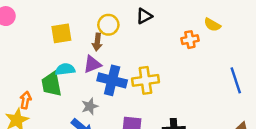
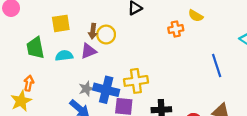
yellow circle: (108, 25) -> (106, 35), moved
blue cross: (112, 80) -> (106, 90), moved
yellow cross: (145, 80) -> (136, 81), moved
green trapezoid: (51, 84) -> (35, 48), moved

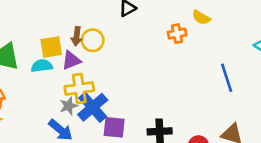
yellow square: (61, 23) -> (51, 47), moved
yellow cross: (136, 81) -> (79, 88), moved
blue cross: (106, 90) -> (93, 107), turned 35

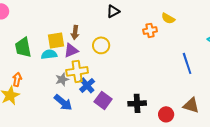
yellow circle: (93, 40) -> (101, 45), moved
gray star: (69, 106) -> (62, 79), moved
blue cross: (93, 107) -> (87, 85), size x0.7
purple square: (114, 127) -> (103, 100), turned 30

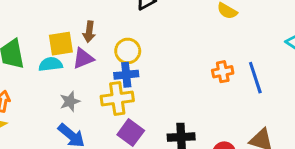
orange cross: (150, 30) -> (223, 72), moved
yellow cross: (77, 71) -> (117, 98), moved
blue cross: (87, 85) -> (126, 75), moved, turned 35

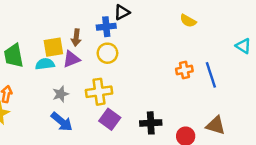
blue cross: (126, 75) -> (106, 27), moved

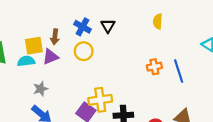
black triangle: (122, 12) -> (108, 26), moved, turned -32
yellow semicircle: (188, 21) -> (158, 21), turned 64
blue cross: (106, 27) -> (83, 27), turned 35
yellow cross: (99, 92) -> (100, 100), moved

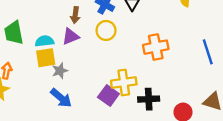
yellow square: (34, 46) -> (46, 58), moved
orange cross: (154, 67) -> (156, 47), moved, size x1.5

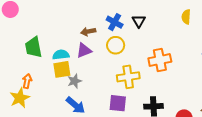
brown arrow: (75, 15) -> (88, 32), turned 72
yellow cross: (124, 83) -> (128, 77), moved
purple square: (108, 96) -> (118, 103), turned -30

